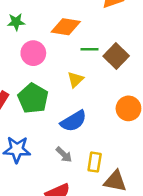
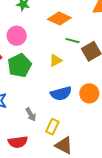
pink circle: (33, 53) -> (17, 36), moved
blue semicircle: (74, 121) -> (61, 93), moved

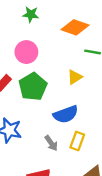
blue semicircle: (61, 93) -> (66, 114), moved
yellow rectangle: (52, 127) -> (77, 141), moved

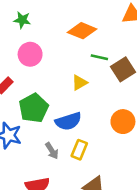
green star: (31, 14) -> (22, 20), moved
green pentagon: (33, 87) -> (34, 108), moved

